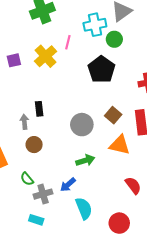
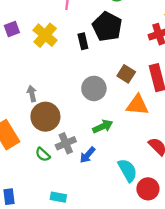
yellow cross: (46, 56) -> (45, 35), moved
black rectangle: (39, 109) -> (83, 41), moved
brown circle: (34, 145) -> (45, 117), size x1.6
gray cross: (43, 194) -> (66, 143), moved
cyan semicircle: (84, 208) -> (127, 170), moved

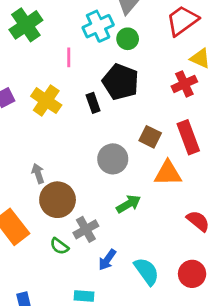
blue arrow: (87, 155) -> (107, 260), moved
cyan semicircle: (127, 170) -> (147, 271), moved

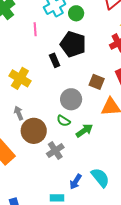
yellow cross: (46, 101) -> (20, 78), moved
green semicircle: (59, 246) -> (63, 121), moved
blue arrow: (107, 260) -> (76, 182), moved

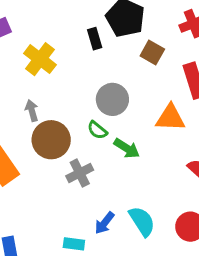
brown square: (97, 82) -> (152, 52), moved
green arrow: (84, 131) -> (127, 148), turned 60

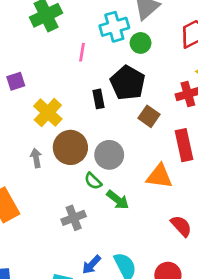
brown circle: (51, 140) -> (70, 147), moved

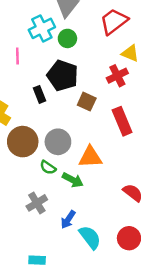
orange triangle: (159, 176) -> (90, 157), moved
blue arrow: (91, 265) -> (68, 219), moved

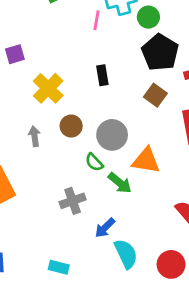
pink line: (17, 56) -> (96, 20), moved
black pentagon: (63, 76) -> (160, 52), moved
brown circle: (23, 142) -> (71, 126), size x0.6

